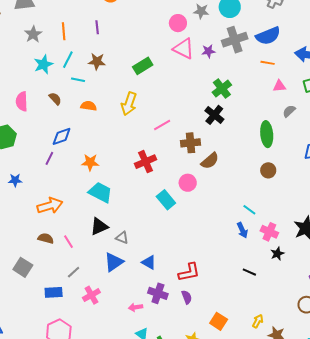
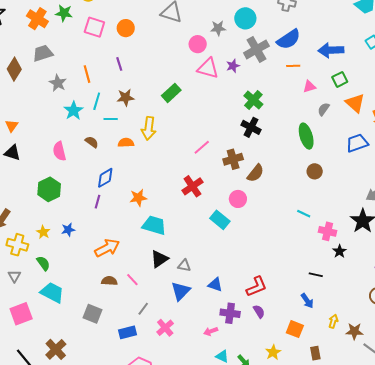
yellow arrow: (129, 104) -> (149, 128), moved
blue arrow: (242, 230) -> (307, 301), moved

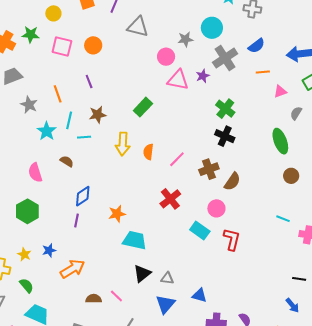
blue semicircle: (289, 39) -> (256, 46), size x0.7
orange semicircle: (126, 143) -> (148, 152), moved, turned -77
orange arrow: (107, 248) -> (72, 269), moved
red L-shape: (257, 287) -> (232, 239), moved, turned -50

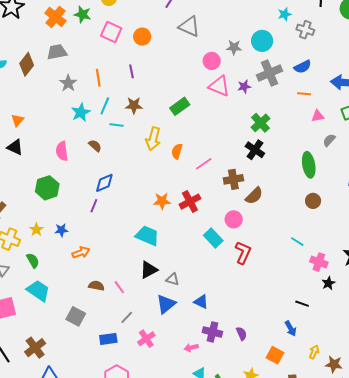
orange star: (117, 214) -> (162, 201), moved
orange arrow: (72, 269) -> (81, 252), size x0.7

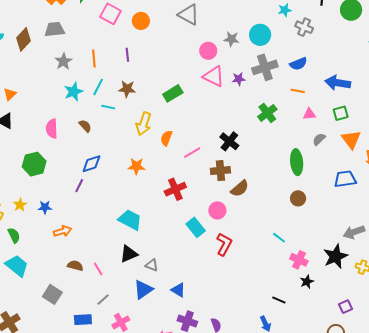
green cross: (261, 123) -> (267, 113), moved
black cross: (255, 150) -> (229, 141), moved
orange star: (162, 201) -> (136, 166), moved

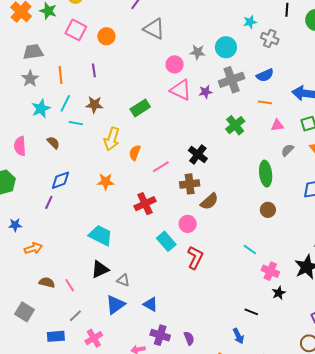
gray trapezoid: (55, 29) -> (33, 52), moved

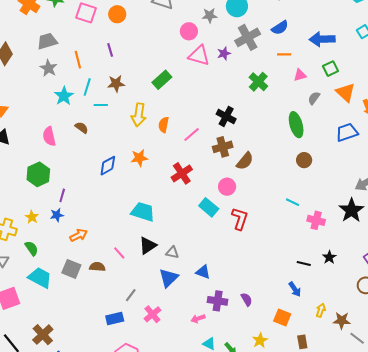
blue diamond: (61, 180) -> (108, 166), moved
purple line: (49, 202) -> (62, 195), moved
pink line: (70, 285) -> (119, 253), moved
black star: (279, 293) -> (329, 257), moved
gray square: (25, 312) -> (71, 269), moved

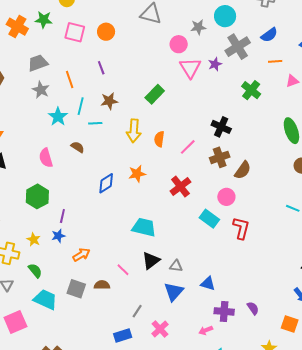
pink triangle: (199, 56) -> (190, 68), turned 45

